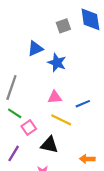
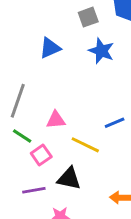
blue star: (57, 63) -> (101, 51), moved
pink triangle: (55, 97) -> (56, 120), moved
purple line: (14, 153) -> (34, 190), moved, turned 49

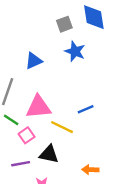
blue triangle: (50, 48) -> (34, 61), moved
pink triangle: (56, 120) -> (38, 107), size x1.6

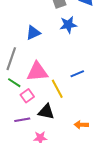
blue star: (75, 51) -> (68, 25), turned -30
yellow line: (62, 127) -> (57, 89), turned 36

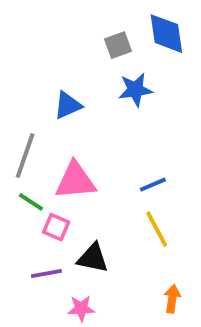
yellow line: (57, 89) -> (157, 229), moved
pink square: (27, 96) -> (56, 227), turned -32
orange arrow: (81, 125) -> (172, 299), moved, turned 96

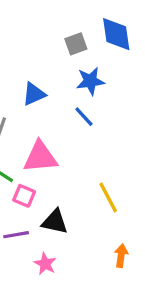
blue line: (153, 185) -> (84, 117), moved, turned 70
pink star: (81, 308) -> (45, 264), turned 30

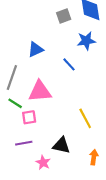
blue star: (90, 81) -> (86, 41), moved
pink square: (24, 196) -> (29, 117), turned -32
black triangle: (55, 222) -> (61, 145), moved

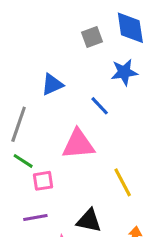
pink triangle: (40, 91) -> (78, 144), moved

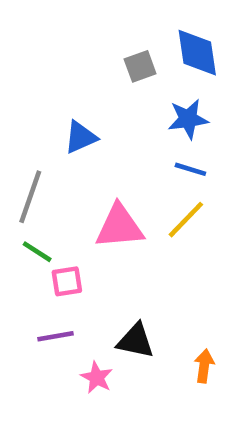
blue line: (100, 106) -> (190, 169), moved, turned -30
yellow line: (123, 182) -> (186, 220), moved, turned 72

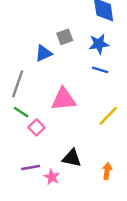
gray square: (140, 66) -> (65, 37), moved
yellow line: (186, 220) -> (108, 116), moved
pink square: (67, 281) -> (36, 127), turned -35
purple line: (55, 336) -> (31, 168), moved

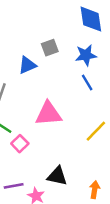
blue line: (100, 70) -> (87, 83), turned 42

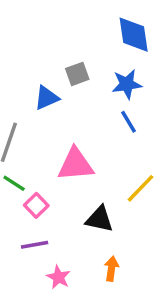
black triangle: (57, 176) -> (99, 219), moved
purple line: (14, 186) -> (35, 245), moved
orange arrow: (95, 190) -> (111, 269), moved

